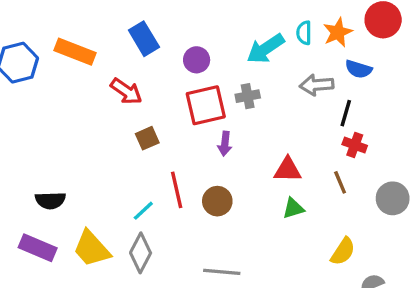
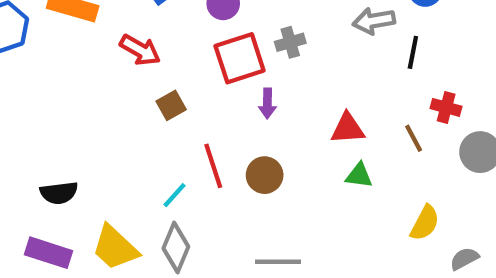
red cross: (355, 145) -> (446, 107), moved
green triangle: (293, 208) -> (359, 175), turned 30

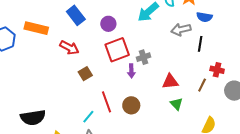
gray cross: (290, 42) -> (144, 57), moved
brown line: (414, 138) -> (202, 85), turned 56
green triangle: (359, 175) -> (177, 104), turned 40
black semicircle: (59, 193) -> (33, 117), size x1.4

